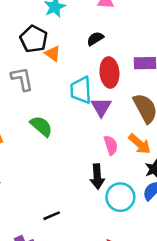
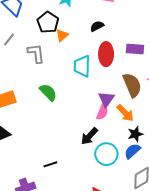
orange triangle: (53, 54) -> (62, 35), turned 40
purple triangle: (101, 107) -> (106, 99), moved
pink semicircle: (111, 145) -> (102, 112), turned 35
black arrow: (97, 177) -> (89, 136), turned 42

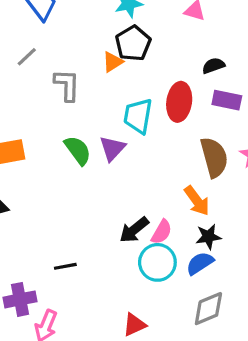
black pentagon: (48, 22) -> (133, 43), moved
black semicircle: (97, 26) -> (213, 66), moved
purple triangle: (106, 99) -> (112, 148), moved
pink semicircle: (102, 112) -> (162, 232), moved

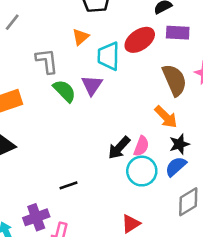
orange triangle: (113, 62) -> (81, 37), moved
gray L-shape: (67, 85) -> (47, 61), moved
red ellipse: (179, 102) -> (140, 40), turned 56

